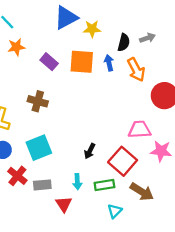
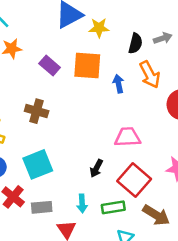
blue arrow: (109, 63) -> (119, 84), moved
pink trapezoid: (140, 130) -> (128, 137), moved

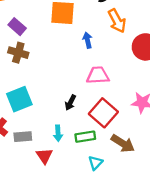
purple rectangle: (50, 65) -> (17, 27), moved
blue arrow: (119, 84) -> (88, 40), moved

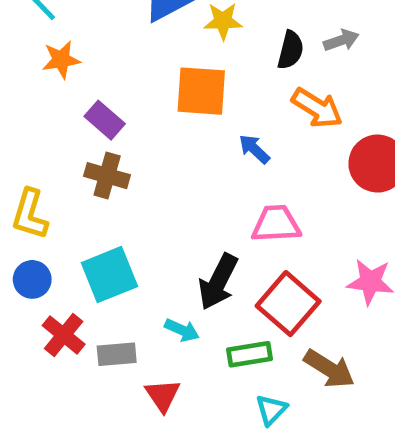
orange arrow: (117, 21) -> (317, 108), turned -30
blue arrow: (88, 40) -> (254, 149), turned -35
black arrow: (70, 103) -> (218, 282), size x1.6
cyan arrow: (58, 133) -> (182, 330), moved, turned -63

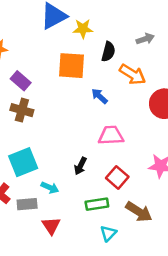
black semicircle: (291, 50) -> (108, 52), moved
black arrow: (218, 282) -> (80, 166), size x0.6
red square: (288, 304) -> (117, 177), size x0.7
cyan arrow: (182, 330) -> (50, 188), moved

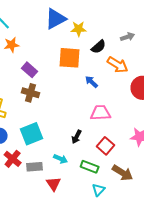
black semicircle: (108, 52) -> (99, 47), turned 35
cyan arrow: (50, 188) -> (61, 159), moved
green rectangle: (97, 204) -> (90, 167), turned 30

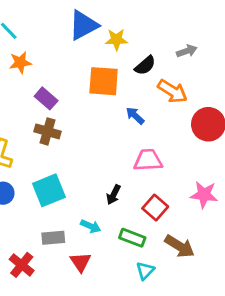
red cross: (13, 159) -> (22, 265), moved

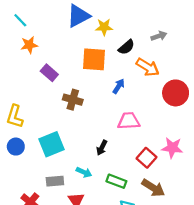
blue arrow: (135, 116) -> (119, 86), turned 80
brown cross: (48, 131) -> (73, 100), moved
red square: (155, 208) -> (147, 158), moved

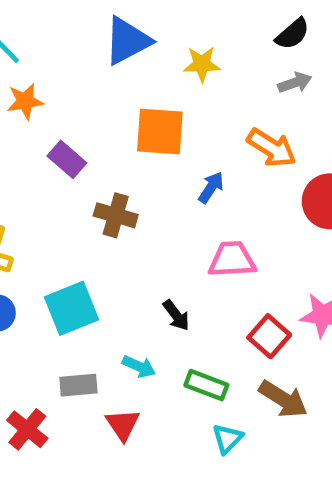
yellow star: (104, 27) -> (202, 64), moved
black semicircle: (126, 47) -> (292, 34), moved
black arrow: (102, 148) -> (176, 315), turned -64

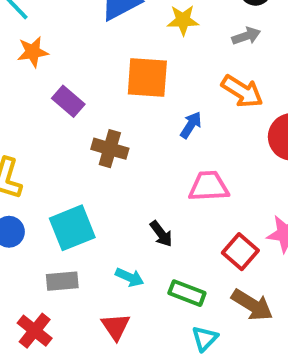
gray arrow: (295, 83) -> (246, 36), moved
gray rectangle: (78, 385) -> (62, 281), moved

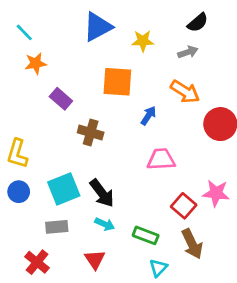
black arrow: (161, 234) -> (102, 193), moved, size x1.5
brown arrow: (252, 305) -> (192, 244), turned 32

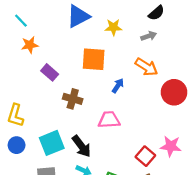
pink trapezoid: (161, 159) -> (109, 120), moved

